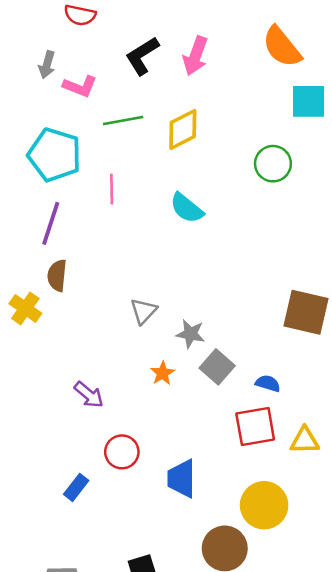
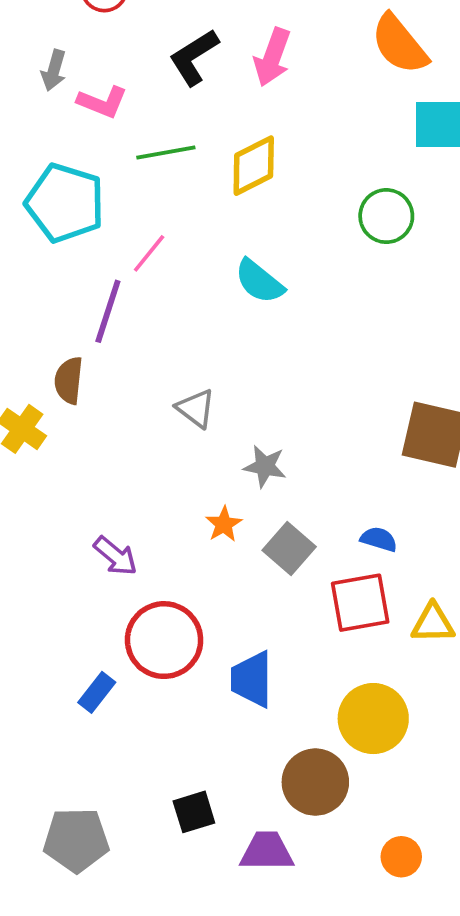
pink line: (112, 189) -> (149, 253), turned 40
purple line: (51, 223) -> (108, 311), moved
gray triangle: (143, 311) -> (196, 408), moved, turned -36
gray square: (217, 367) -> (289, 549), moved
red circle: (122, 452) -> (164, 640), size x1.5

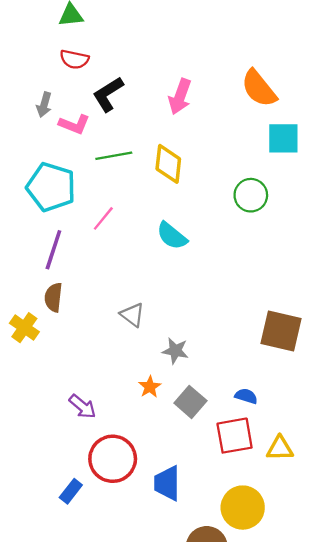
black L-shape: (194, 57) -> (108, 94), moved
yellow diamond: (254, 166) -> (168, 164), turned -57
purple line: (108, 311) -> (53, 250), moved

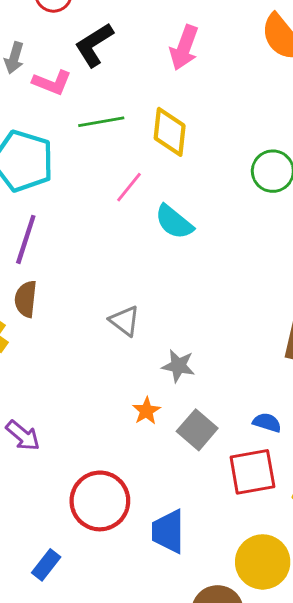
pink line: (103, 218) -> (129, 187), moved
purple arrow: (82, 407) -> (23, 436), moved
blue rectangle: (71, 491) -> (46, 565), moved

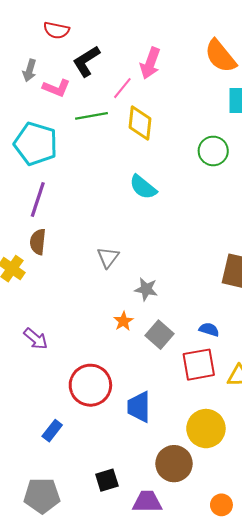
pink line: (129, 187) -> (122, 88), moved
gray triangle: (125, 321) -> (108, 257), turned 30

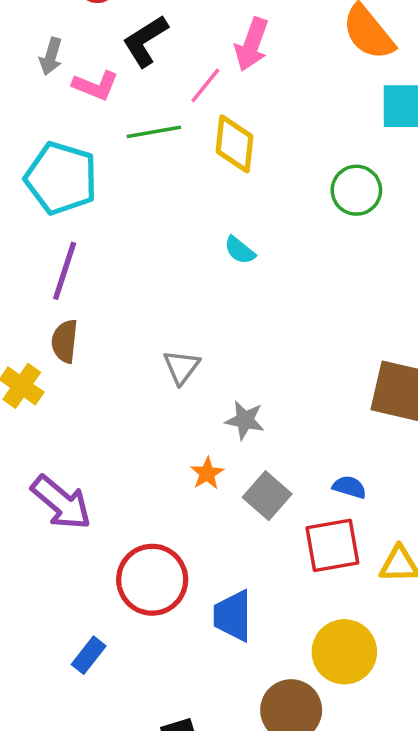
cyan semicircle: (143, 187) -> (240, 250), size x0.7
purple arrow: (36, 339) -> (61, 502), size x1.5

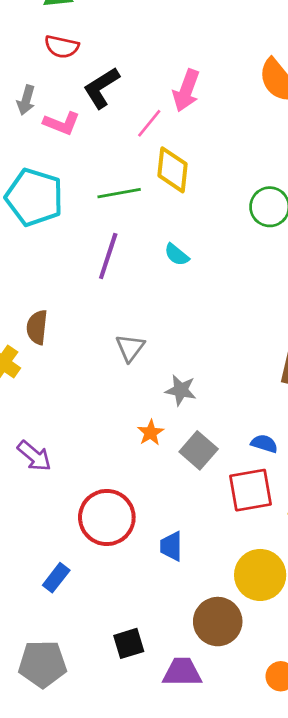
green line: (154, 132) -> (119, 193), moved
purple line: (65, 271) -> (108, 256), moved
purple arrow: (61, 502) -> (34, 456), size x0.7
blue trapezoid: (233, 616) -> (171, 546), size x0.7

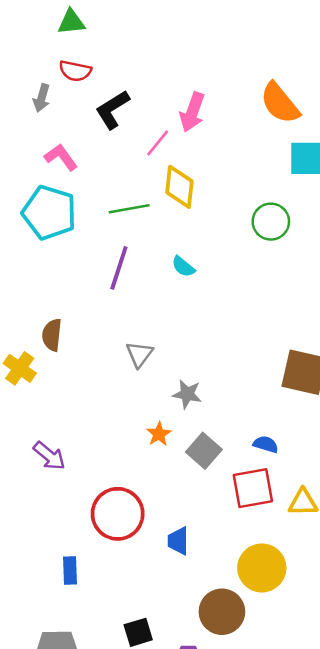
gray arrow: (26, 100) -> (42, 98), moved
pink L-shape: (62, 123) -> (61, 157), moved, turned -148
blue rectangle: (56, 578) -> (70, 571), turned -40

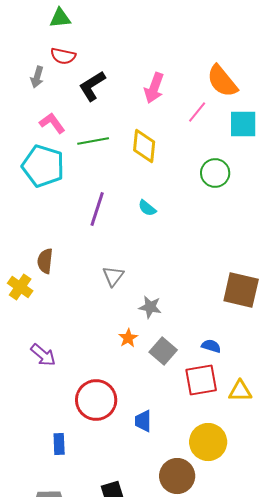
pink line: (158, 143) -> (197, 112), moved
green line: (129, 209) -> (93, 141), moved

